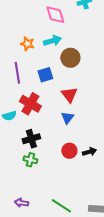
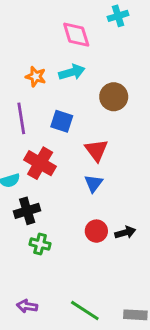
brown circle: (70, 58) -> (114, 97), moved
blue square: (45, 75) -> (62, 121), turned 35
black cross: (31, 139) -> (27, 211), moved

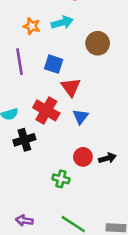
red triangle: (96, 150) -> (71, 87), moved
red cross: (40, 163) -> (46, 110), moved
green cross: (40, 244) -> (61, 179), moved

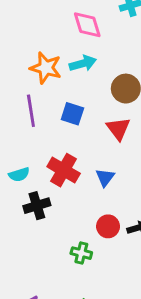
orange star: (32, 26) -> (46, 68), size x1.5
red triangle: (71, 87) -> (118, 129), moved

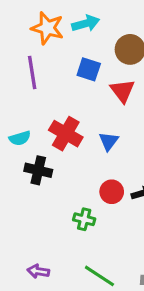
blue square: (72, 114) -> (89, 69), moved
black cross: (37, 206) -> (38, 170), turned 30

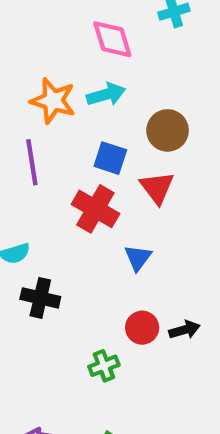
red cross: (66, 134) -> (95, 209), moved
green cross: (84, 219) -> (104, 366), turned -35

